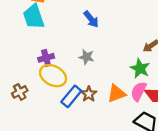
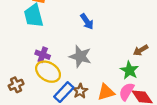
gray star: (86, 57) -> (80, 56), size x1.5
purple cross: (46, 58) -> (43, 55), turned 32

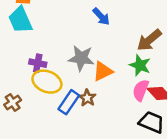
blue arrow: (87, 22) -> (101, 16), moved
brown arrow: (141, 50) -> (149, 40), size x1.5
orange triangle: (106, 92) -> (103, 71), moved

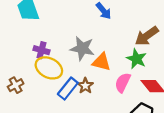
orange triangle: (103, 71) -> (101, 62), turned 36
pink semicircle: (141, 90) -> (123, 83), moved

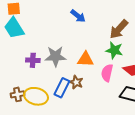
gray star: (82, 48) -> (56, 56), moved
yellow ellipse: (49, 68) -> (36, 96), moved
brown cross: (16, 85) -> (17, 94), turned 32

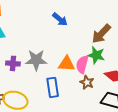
pink semicircle: (107, 73) -> (82, 64), moved
brown star: (76, 82) -> (87, 82), moved
blue rectangle: (62, 88) -> (53, 87), moved, turned -36

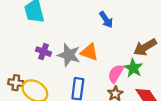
orange triangle: (67, 64) -> (89, 52), moved

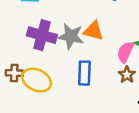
purple cross: (43, 52) -> (42, 35), size x1.6

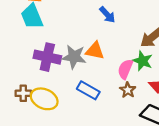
blue rectangle: (84, 73) -> (88, 90), turned -60

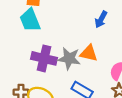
blue arrow: (107, 15) -> (101, 19), turned 70

